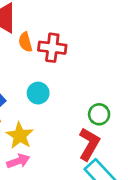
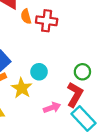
cyan circle: (38, 93) -> (39, 72), moved
pink arrow: (18, 161) -> (52, 108), moved

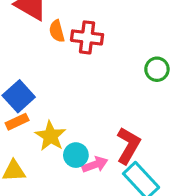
cyan circle: (39, 72) -> (76, 155), moved
green circle: (82, 72) -> (157, 69), moved

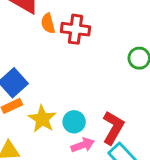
cyan circle: (76, 155) -> (74, 122), moved

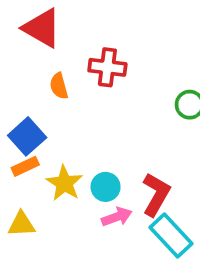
orange semicircle: (48, 23) -> (59, 86), moved

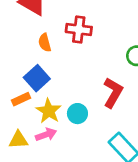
blue square: (27, 136) -> (37, 78), moved
red L-shape: (156, 194) -> (113, 93), moved
pink arrow: (117, 217) -> (46, 135), moved

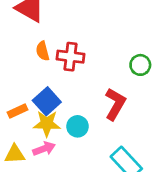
red cross: (79, 30) -> (71, 57), moved
blue square: (37, 78) -> (47, 101), moved
yellow star: (49, 111) -> (47, 124), turned -30

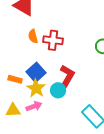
red L-shape: (115, 104) -> (67, 76), moved
orange rectangle: (18, 111) -> (15, 79), turned 40
yellow star: (47, 124) -> (36, 88), turned 30

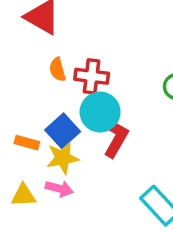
yellow star: (36, 88) -> (63, 158), turned 30
cyan circle: (58, 90) -> (100, 112), moved, size x1.5
pink arrow: (34, 106) -> (59, 189), turned 35

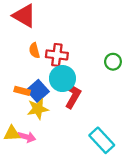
orange rectangle: (27, 143) -> (22, 91), moved
pink arrow: (59, 189) -> (27, 137), moved

